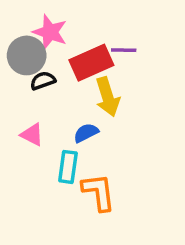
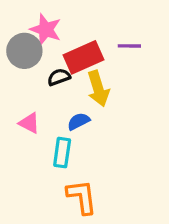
purple line: (124, 50) -> (129, 46), moved
black semicircle: (43, 81) -> (59, 77), moved
orange L-shape: (99, 192) -> (82, 197), moved

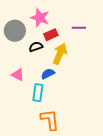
pink star: (46, 30) -> (40, 18), moved
red rectangle: (83, 57) -> (51, 35), size x0.6
yellow arrow: (98, 89) -> (60, 54), turned -140

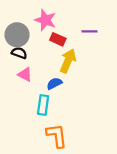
red rectangle: (51, 35) -> (58, 39), turned 48
black semicircle: (36, 47) -> (19, 53), moved, turned 40
pink triangle: (18, 75) -> (25, 74), moved

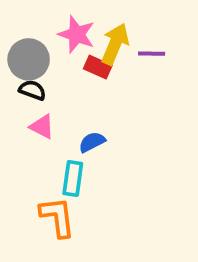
yellow arrow: (68, 61) -> (115, 44), moved
orange L-shape: (57, 136) -> (57, 217), moved

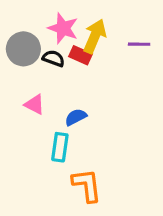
purple line: (152, 54) -> (139, 44), moved
black semicircle: (32, 90) -> (54, 58), moved
orange L-shape: (57, 217) -> (87, 185), moved

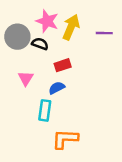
red rectangle: (80, 55) -> (63, 65), moved, turned -42
pink triangle: (34, 104) -> (26, 78), turned 35
orange L-shape: (87, 185) -> (65, 139), turned -80

